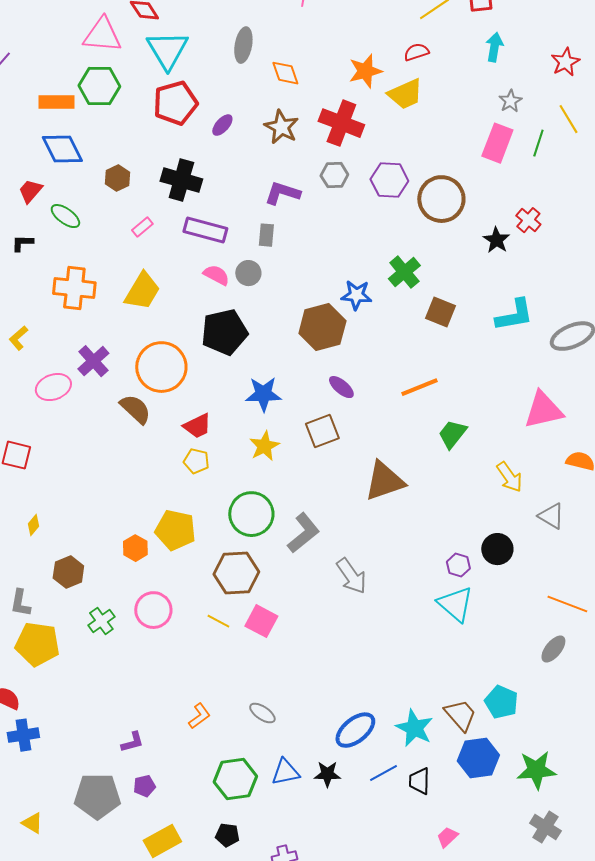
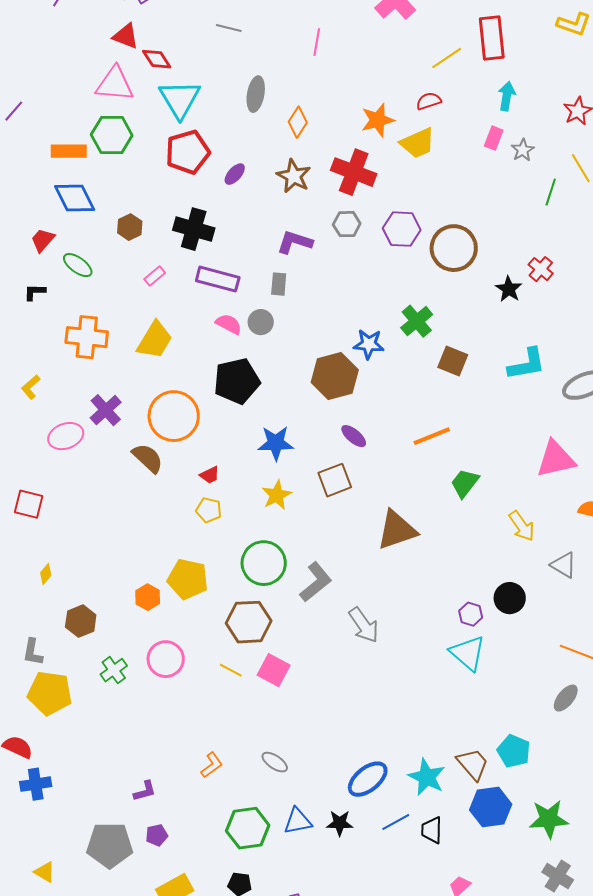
orange diamond: (285, 73) -> (298, 122), turned 52
pink rectangle: (497, 143) -> (494, 138), moved, size x0.6
red trapezoid: (197, 426) -> (210, 475), size x0.7

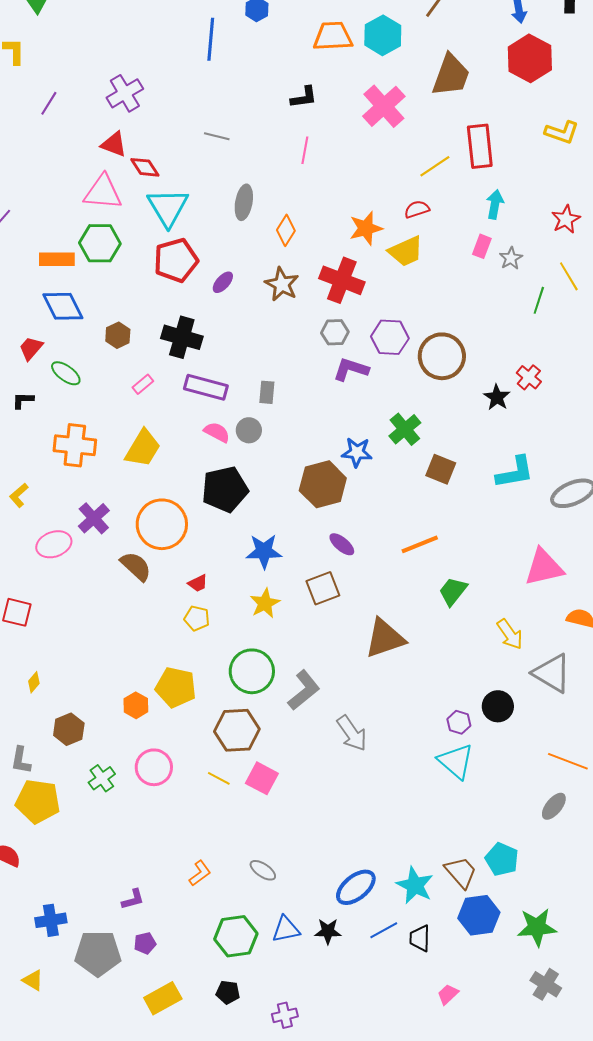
purple L-shape: (295, 242) -> (351, 369), moved
gray triangle: (564, 565) -> (552, 673), size x1.5
blue cross: (36, 784) -> (51, 920), moved

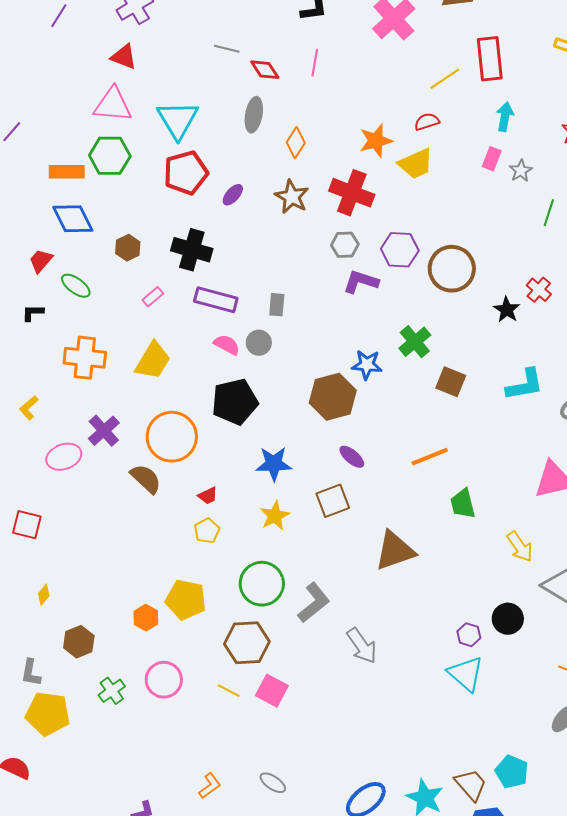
red diamond: (145, 167) -> (265, 70), moved
green trapezoid: (453, 591) -> (463, 504), turned -52
yellow pentagon: (197, 618) -> (207, 531), turned 30

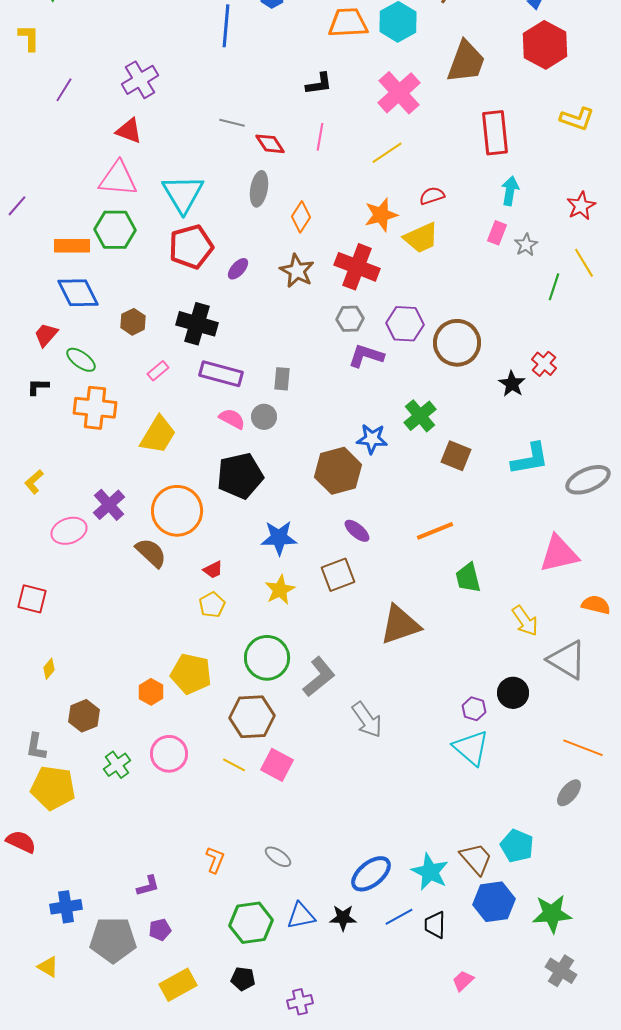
yellow line: (445, 79) -> (387, 153), moved
orange cross: (85, 358) -> (95, 408), moved
orange L-shape: (210, 786) -> (215, 860), turned -32

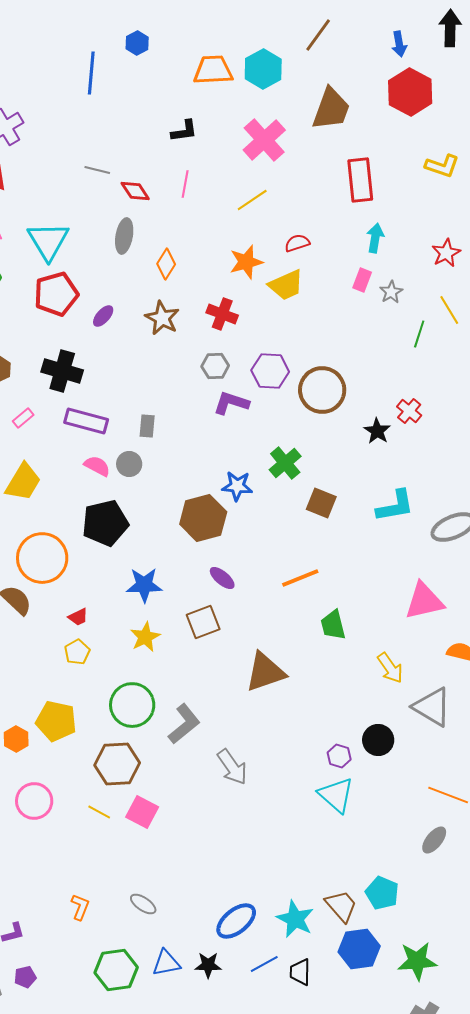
red cross: (357, 267) -> (222, 314), size x0.7

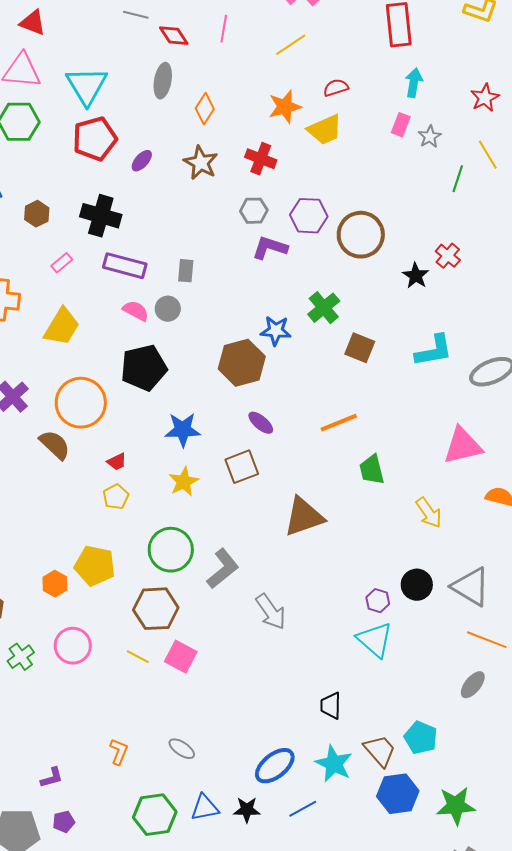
gray triangle: (432, 707) -> (471, 587), moved
black trapezoid: (300, 972) -> (331, 706), moved

